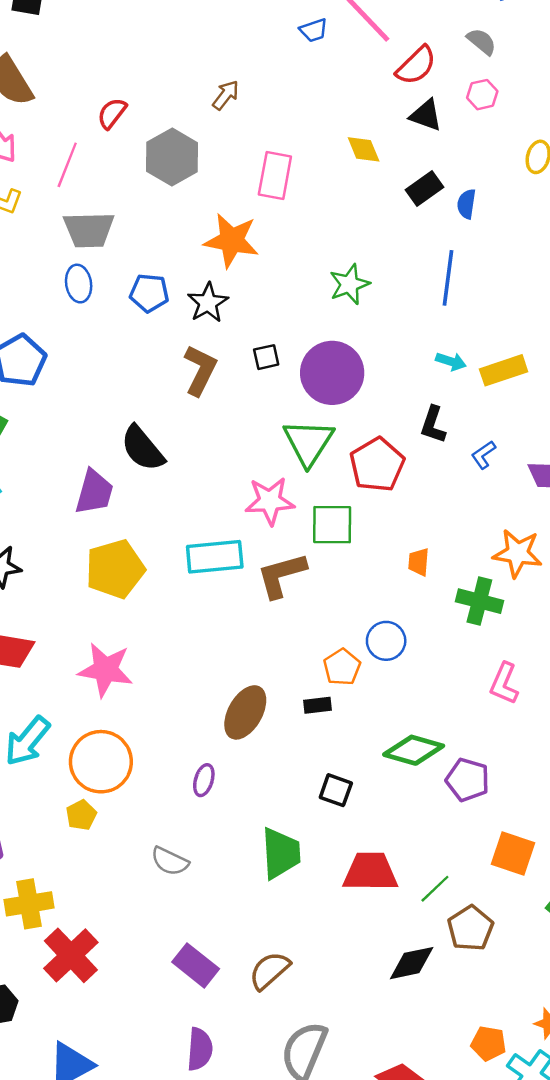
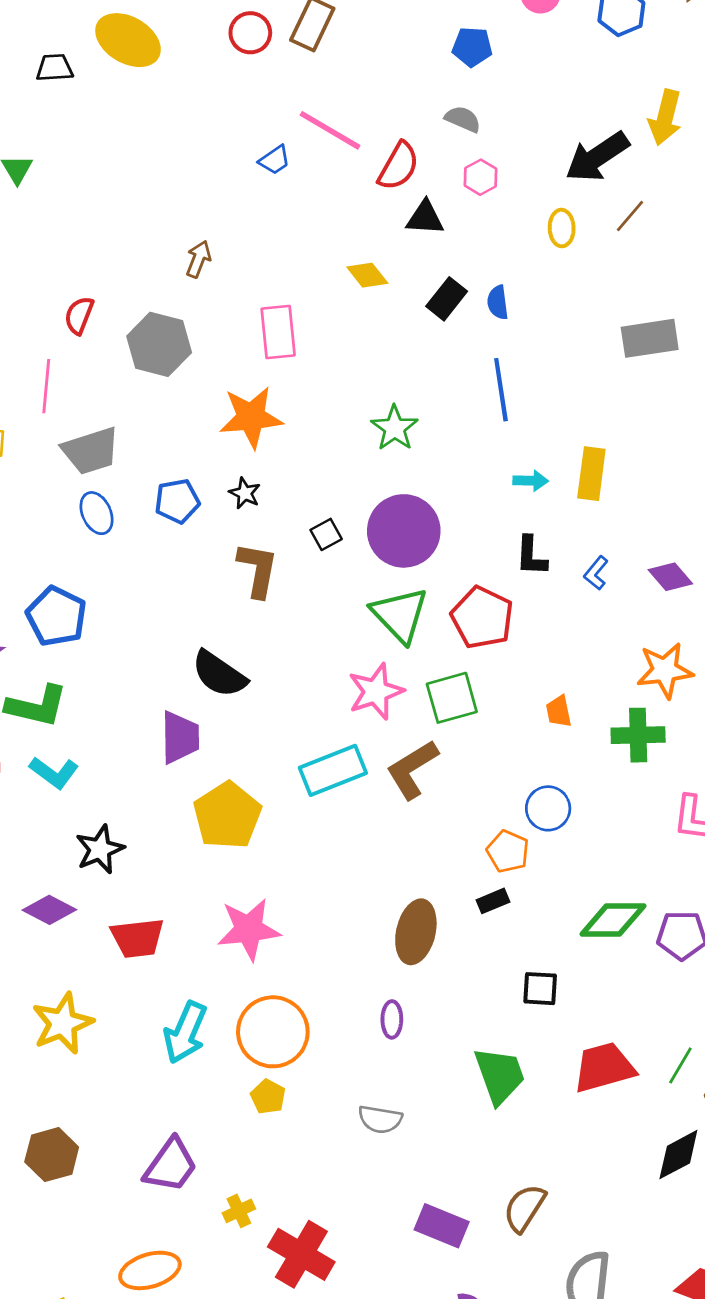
black star: (208, 303) -> (245, 493), size x0.7
yellow rectangle: (504, 370) -> (591, 474), turned -48
yellow cross: (29, 904) -> (239, 1211), size x0.6

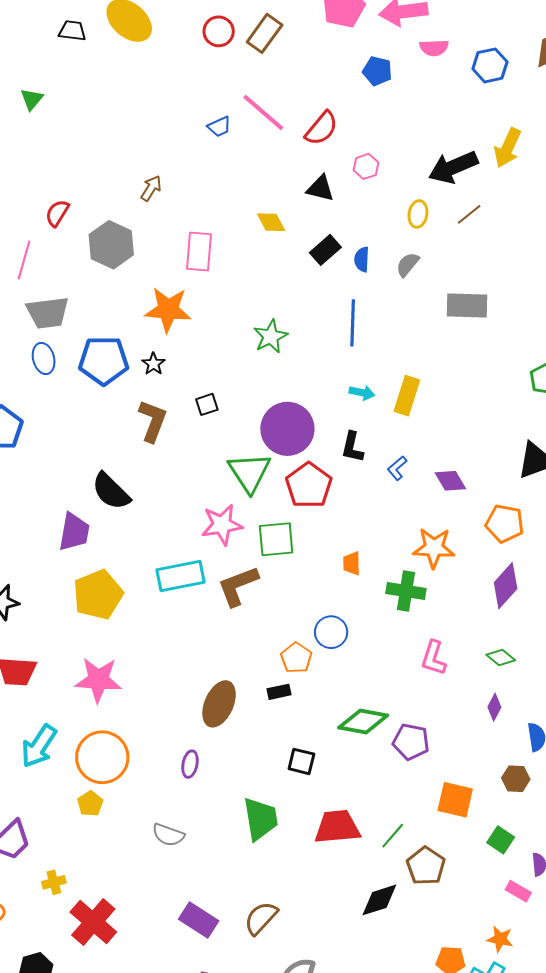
gray semicircle: (463, 119) -> (408, 264), moved, turned -84
red semicircle: (398, 166) -> (321, 128), moved
blue pentagon: (177, 501) -> (104, 360), size x1.5
purple circle: (404, 531) -> (287, 429), moved

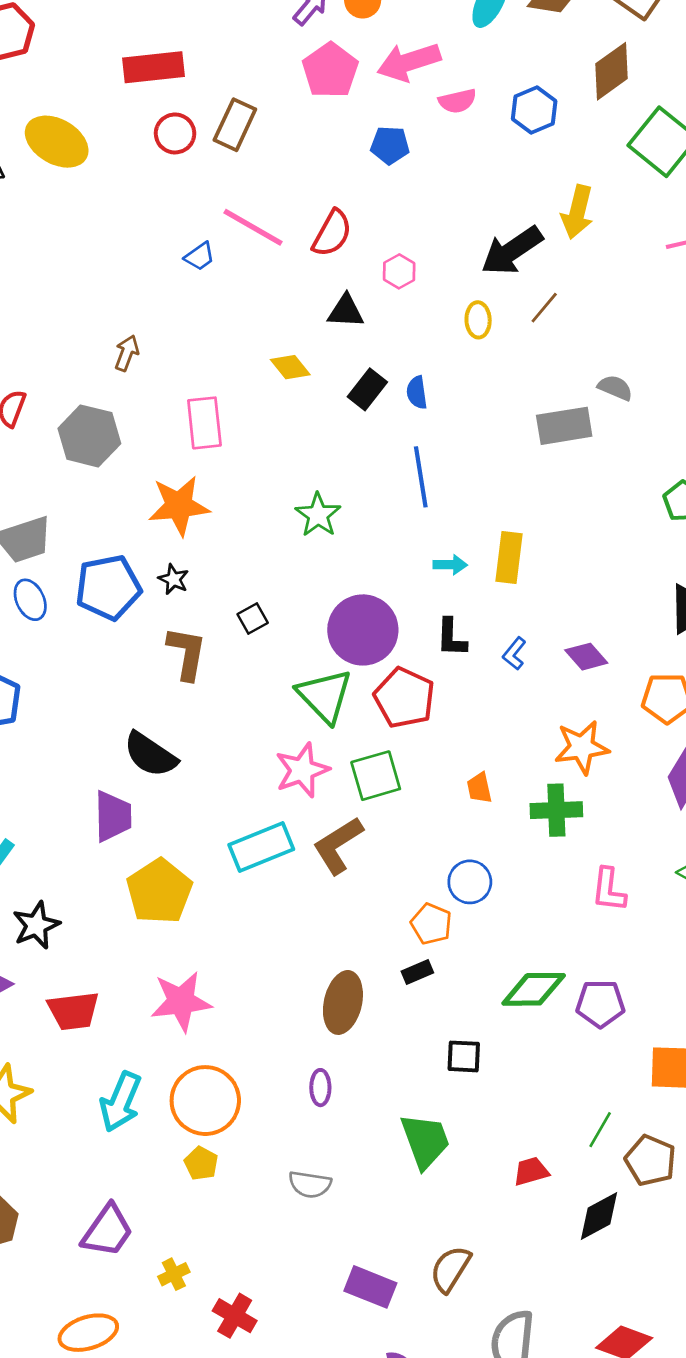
gray semicircle: (408, 264) -> (615, 388), moved, turned 84
red trapezoid: (337, 827) -> (531, 1171), moved, size x0.6
red cross: (93, 922) -> (235, 1316), size x0.7

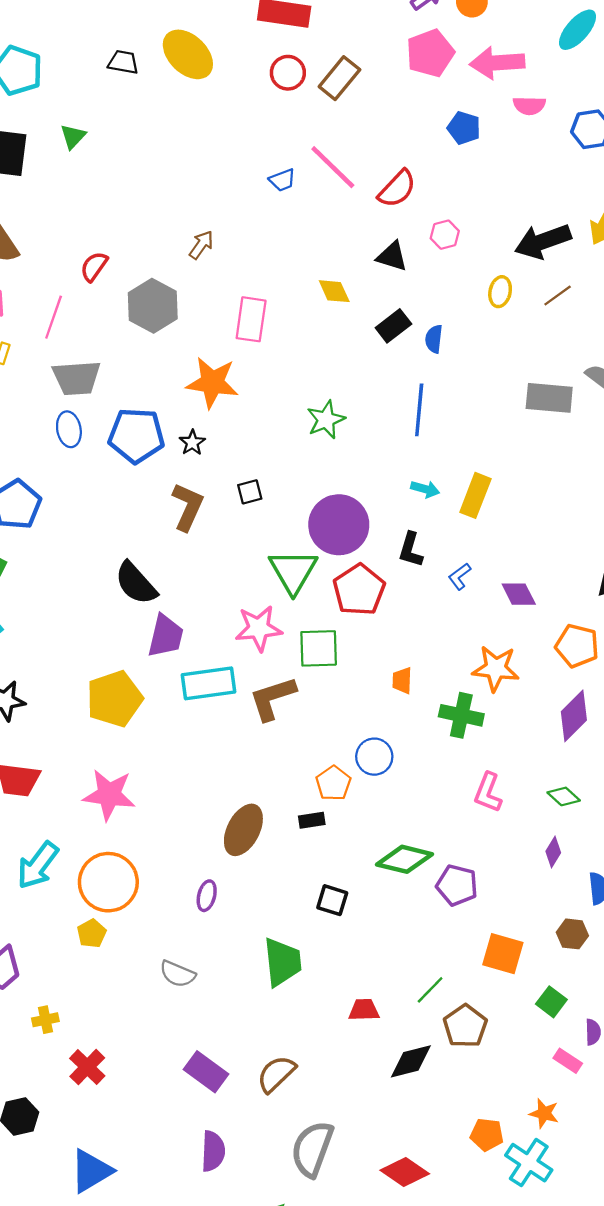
purple trapezoid: (113, 816) -> (166, 636), moved

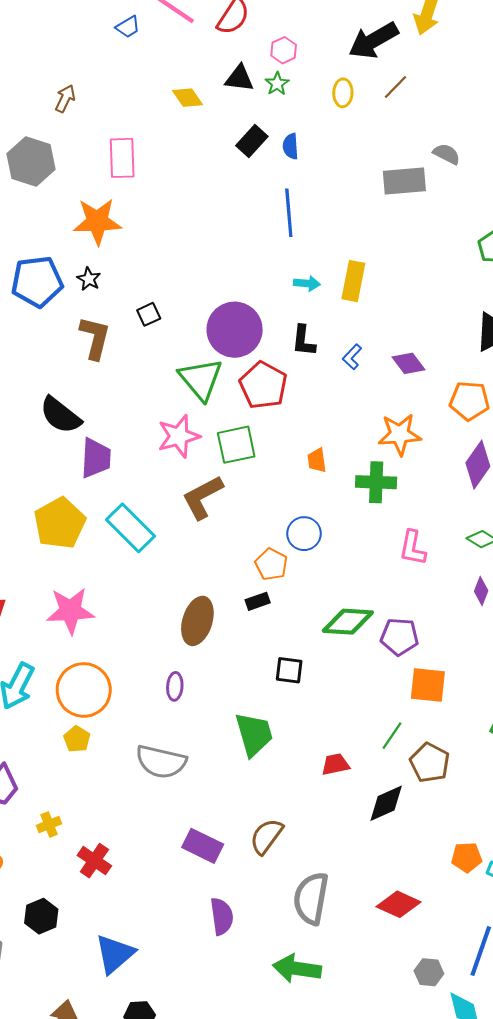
yellow diamond: (334, 291) -> (188, 98), moved
green star: (326, 420) -> (277, 84), moved, size x0.7
cyan rectangle: (208, 683) -> (130, 528), moved, turned 63
orange square: (503, 954) -> (428, 685), moved
gray semicircle: (177, 974) -> (161, 762), size x1.5

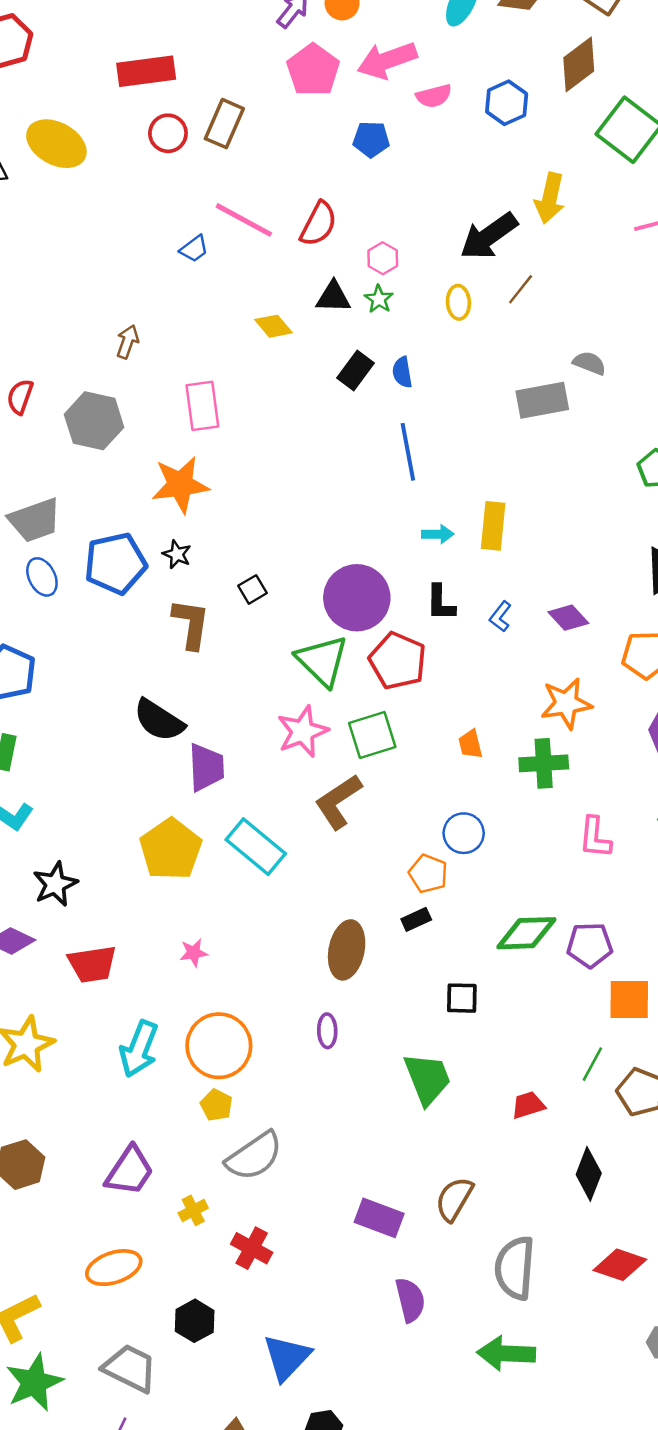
pink star: (70, 611) -> (194, 953), size x0.5
gray semicircle: (161, 762) -> (254, 1156), moved, turned -42
black diamond: (386, 803) -> (589, 1174), moved, turned -39

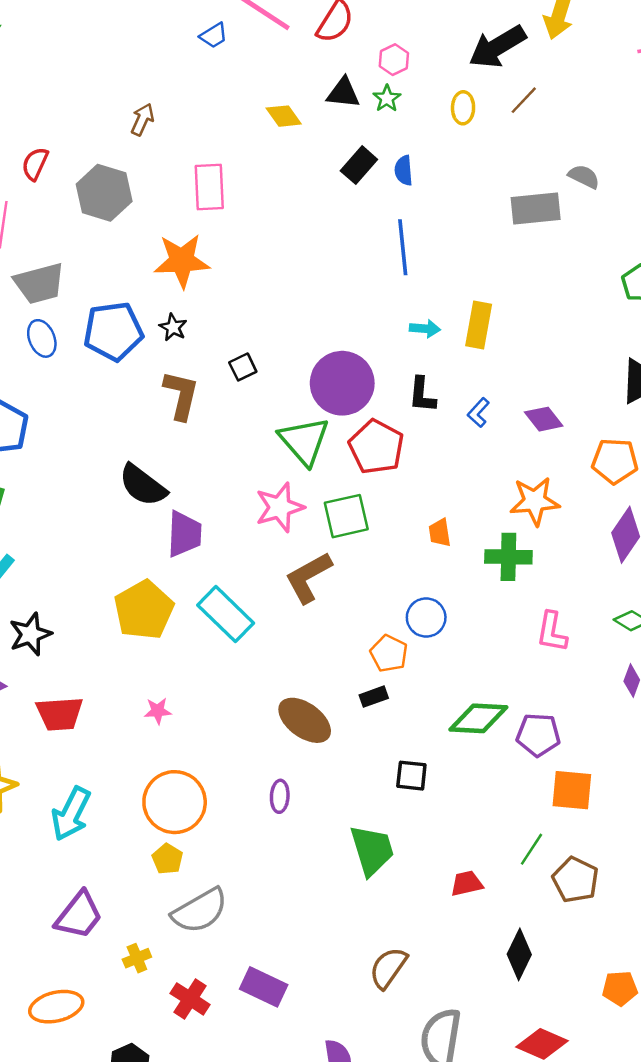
brown ellipse: (347, 950) -> (305, 720), turned -70
cyan arrow: (139, 1049) -> (71, 814), moved
purple rectangle: (379, 1218) -> (264, 987), moved

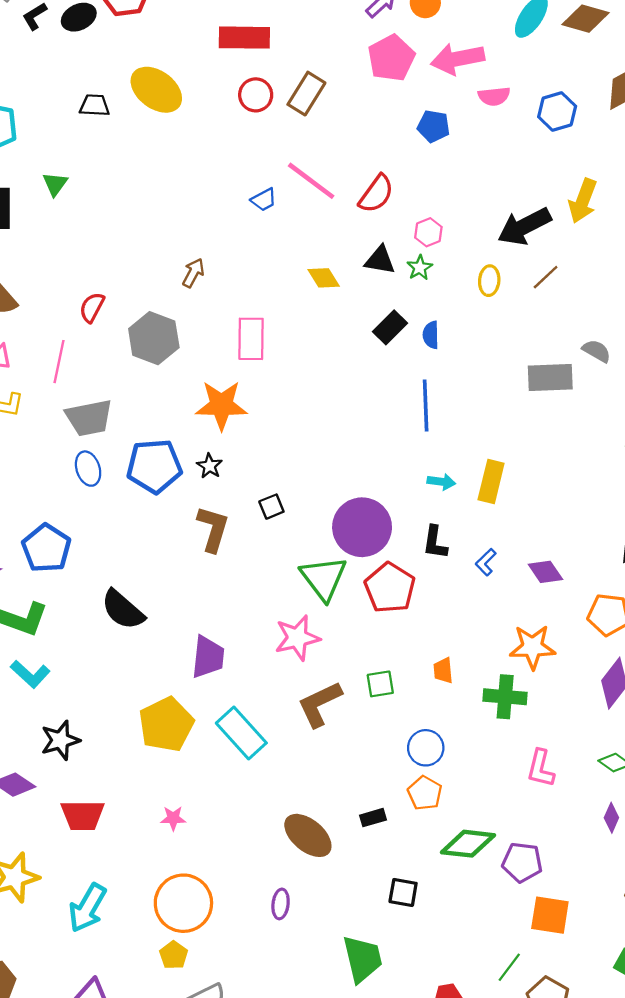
black semicircle: (143, 485) -> (123, 610), moved
green square: (346, 516) -> (380, 684), moved, size x0.7
orange pentagon: (389, 654) -> (425, 793), moved

